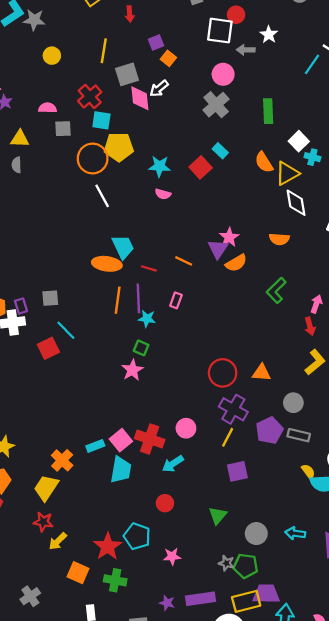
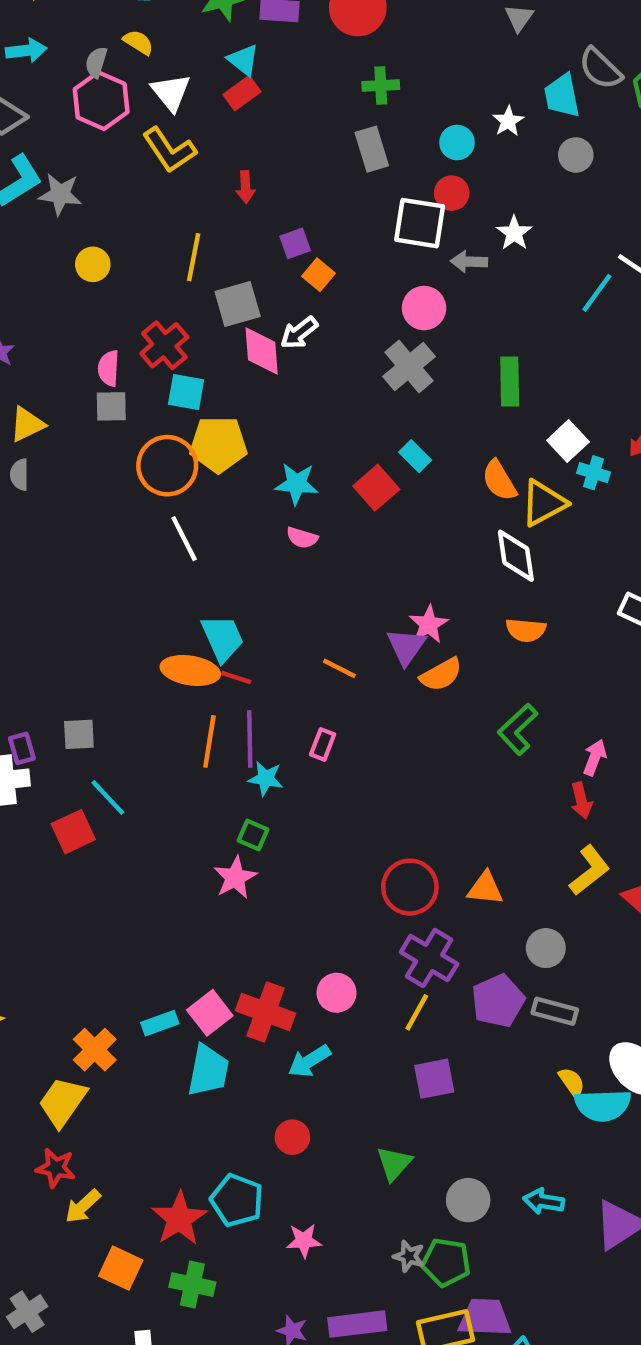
pink semicircle: (48, 108) -> (109, 368), moved, turned -90
yellow triangle: (20, 139) -> (27, 424), turned -30
white diamond: (296, 203) -> (516, 556), moved
red line: (149, 268) -> (236, 678), moved

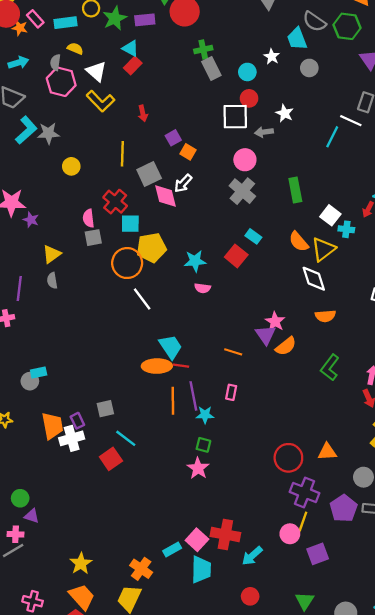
gray rectangle: (372, 149) -> (211, 69), moved
pink circle: (336, 993) -> (290, 534), moved

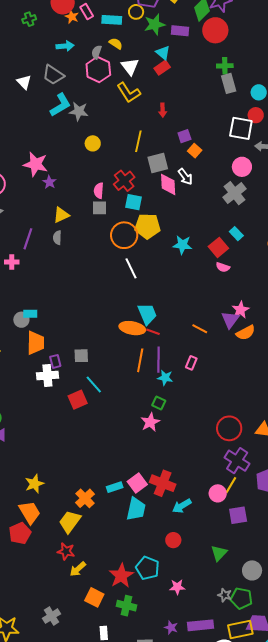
white arrow: (183, 183) -> (185, 177), turned -90
pink semicircle: (203, 288) -> (223, 267), moved
orange trapezoid: (52, 426) -> (36, 343), moved

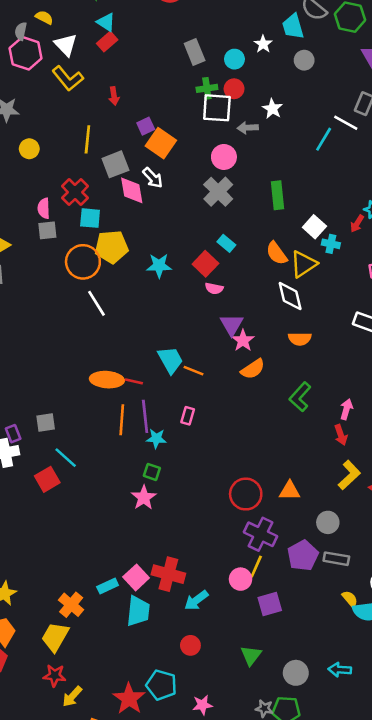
green cross: (225, 66) -> (207, 88), moved
orange square: (195, 151) -> (161, 143), size x1.6
cyan trapezoid: (147, 314) -> (170, 360), moved
purple triangle: (230, 320) -> (232, 325), moved

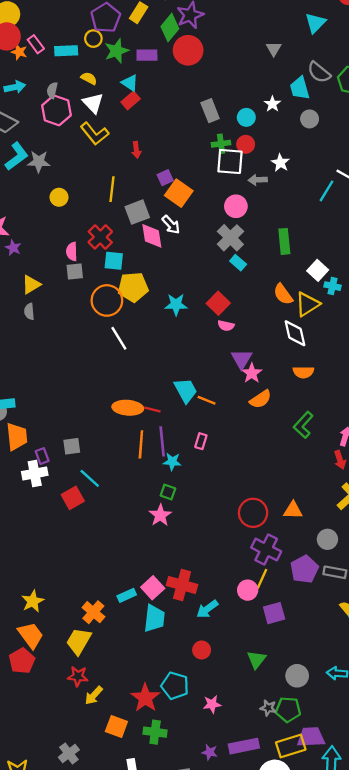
yellow semicircle: (44, 17) -> (89, 78), moved
cyan rectangle: (226, 243) -> (238, 263), moved

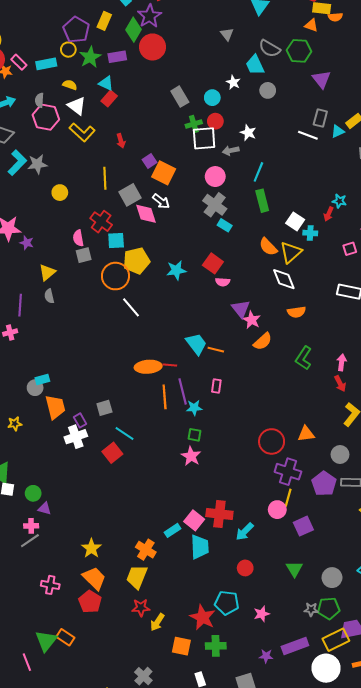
cyan line: (327, 191) -> (258, 172), moved

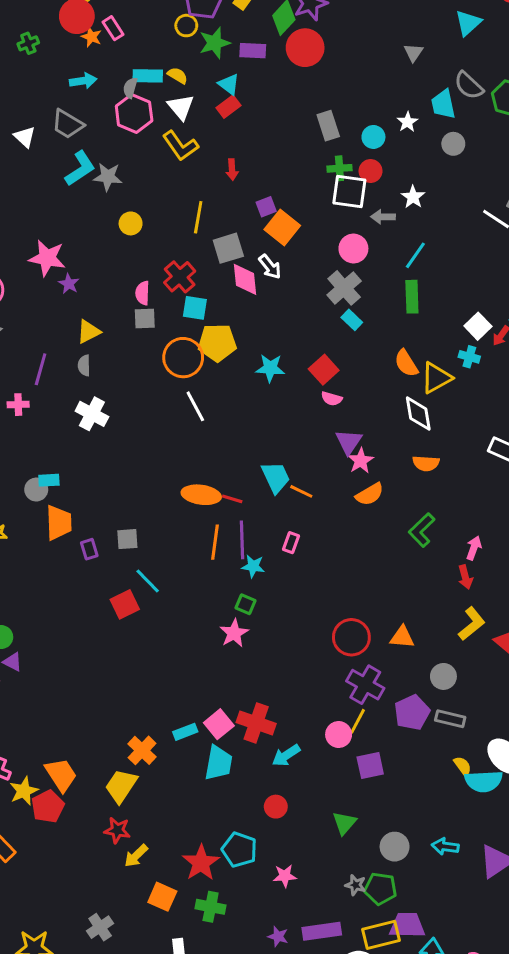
cyan rectangle: (46, 64) -> (148, 76), moved
white square: (295, 221) -> (478, 326), moved
white cross: (76, 437) -> (92, 414), moved, turned 35
yellow star: (91, 548) -> (24, 791), moved

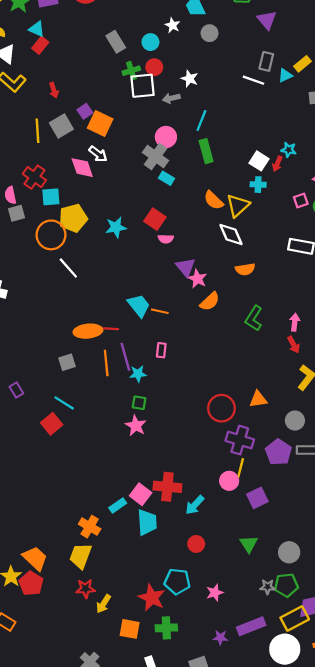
gray square: (228, 248) -> (61, 126), moved
pink circle: (353, 249) -> (166, 137), moved
gray square: (127, 539) -> (67, 362), moved

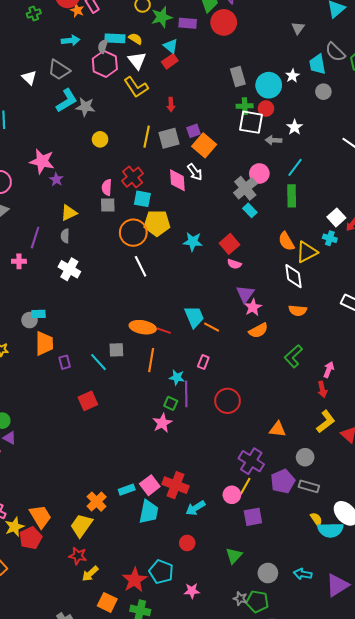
cyan circle: (150, 42) -> (269, 85), size x1.6
purple line: (125, 357) -> (186, 394), moved
cyan line: (64, 403) -> (99, 362), moved
red circle: (221, 408) -> (228, 401), moved

